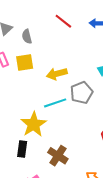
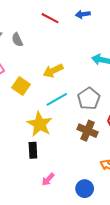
yellow square: (25, 62) -> (21, 86), moved, turned -36
gray pentagon: (82, 93) -> (89, 99), moved
brown cross: (58, 156) -> (87, 131), moved

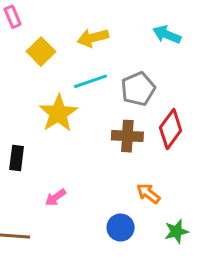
brown cross: (87, 131) -> (127, 136), turned -30
black rectangle: (33, 150) -> (17, 158), moved
blue circle: (85, 189) -> (121, 228), moved

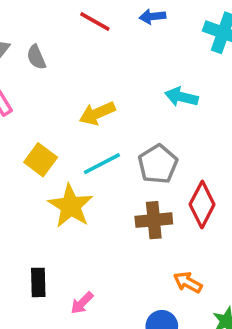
yellow square: (41, 52) -> (41, 160), moved
black rectangle: (17, 158) -> (38, 282), moved

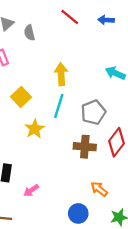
yellow arrow: (97, 113) -> (61, 74), turned 100
cyan line: (102, 164) -> (59, 106), turned -55
yellow star: (71, 206) -> (35, 129), size x0.7

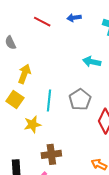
yellow arrow: (61, 74) -> (24, 74), moved, turned 36
yellow star: (35, 129) -> (32, 124), turned 30
brown cross: (85, 147) -> (51, 154), moved

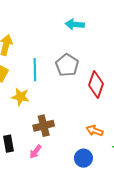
yellow star: (32, 124) -> (20, 97), turned 30

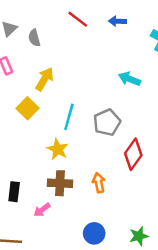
yellow star: (20, 97) -> (58, 149), moved
orange arrow: (95, 131) -> (99, 183), moved, turned 42

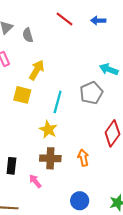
yellow square: (27, 108) -> (22, 95), turned -30
gray pentagon: (107, 122) -> (91, 93), moved
pink arrow: (42, 210) -> (35, 181), turned 88

